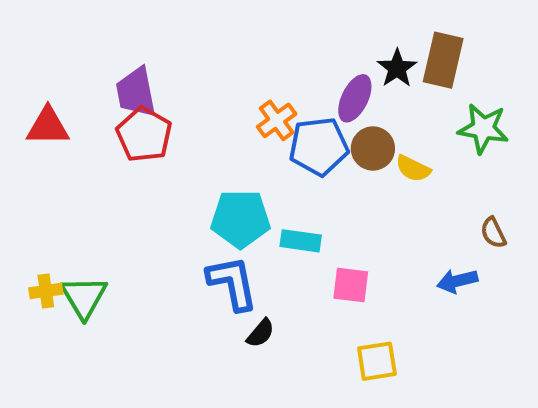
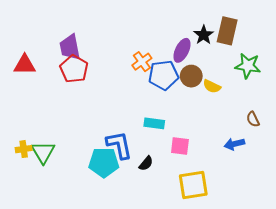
cyan pentagon: (240, 219) -> (104, 162), moved
black semicircle: (261, 333) -> (146, 163), moved
yellow square: (377, 361) -> (193, 185), size x1.4

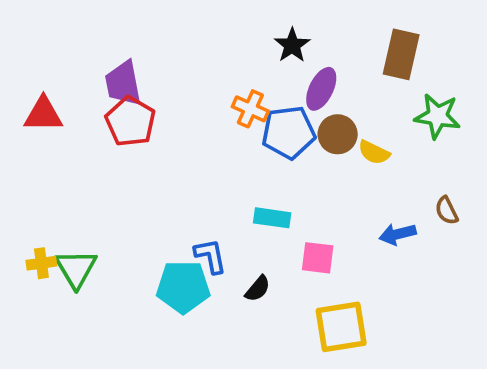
black star: (204, 35) -> (292, 45), moved
orange cross: (142, 62) -> (250, 109), turned -30
blue arrow: (234, 144) -> (398, 234), moved
blue L-shape: (119, 145) -> (210, 256), size x0.7

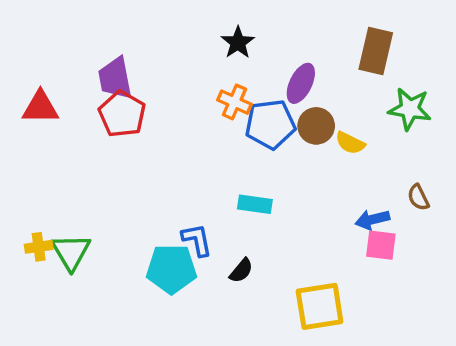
black star: (292, 45) -> (238, 42), moved
pink square: (318, 258) -> (381, 245), moved

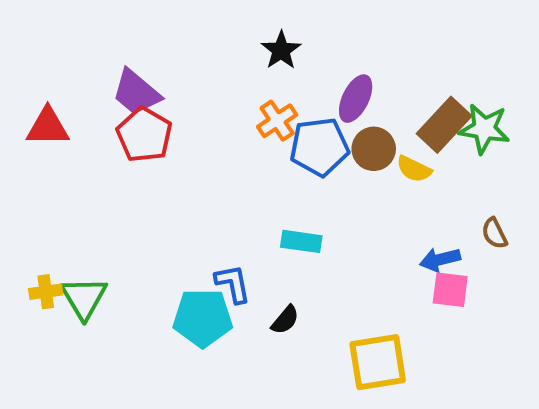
brown rectangle: (376, 51) -> (444, 125), moved, turned 30
purple trapezoid: (115, 78) -> (136, 93), turned -39
orange cross: (234, 102) -> (277, 121), turned 32

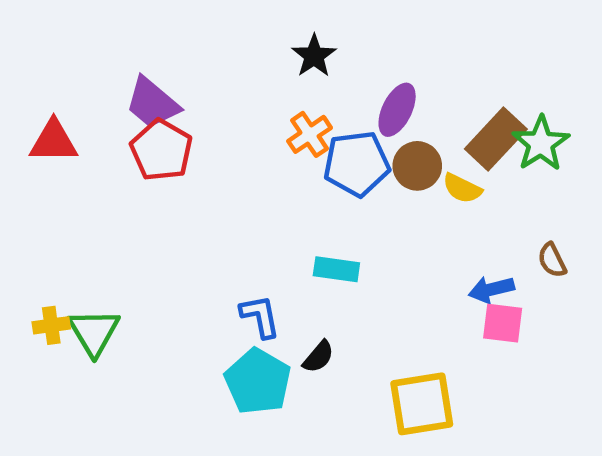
green star: (484, 129) -> (541, 143), turned 30
cyan pentagon: (203, 318) -> (258, 381), moved, turned 30

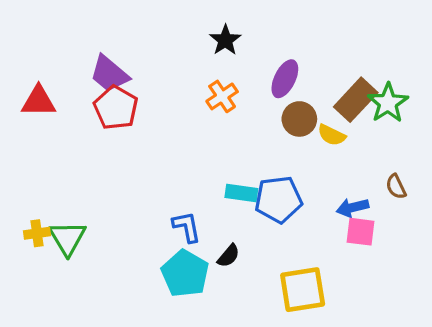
blue pentagon: (357, 164) -> (278, 199), moved

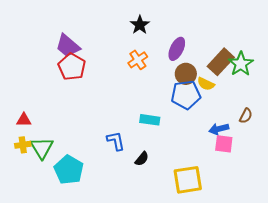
red triangle: (39, 101) -> (24, 120), moved, size x0.7
brown semicircle: (396, 187) -> (246, 116), turned -126
blue pentagon: (278, 199) -> (186, 95), moved
cyan pentagon: (185, 274) -> (69, 170), moved

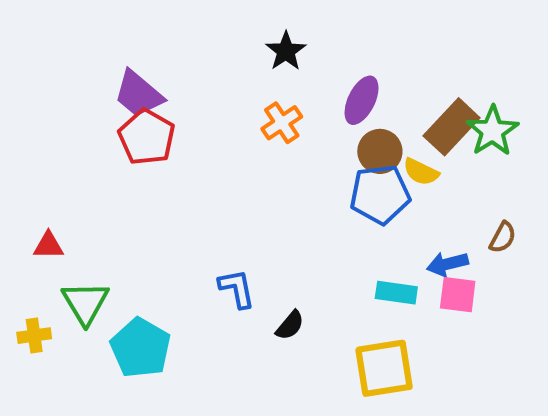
cyan rectangle: (150, 120) -> (396, 293), moved
yellow cross: (23, 145) -> (34, 336), moved

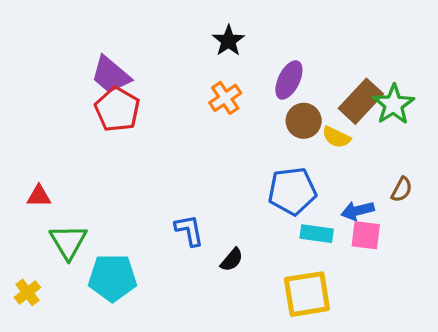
blue pentagon: (380, 194) -> (292, 191), moved
yellow cross: (34, 336) -> (27, 292), moved, turned -30
cyan pentagon: (141, 348) -> (112, 278), turned -30

